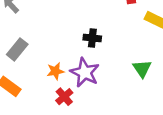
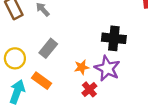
black cross: (92, 38) -> (114, 38), size x1.5

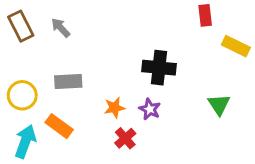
gray rectangle: (48, 48) -> (68, 81), turned 48
purple star: (107, 68) -> (150, 109), size x0.6

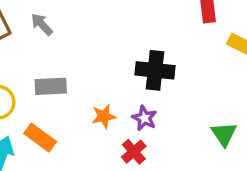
green triangle: (219, 105) -> (224, 134), moved
red cross: (125, 138) -> (134, 152), moved

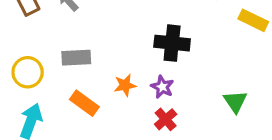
orange rectangle: (40, 138) -> (84, 103), moved
red cross: (134, 152) -> (166, 119), moved

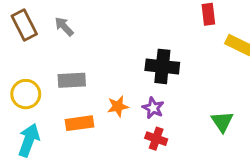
orange rectangle: (84, 103) -> (79, 123), turned -44
red cross: (166, 119) -> (156, 139), turned -30

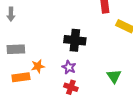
gray arrow: (64, 27) -> (11, 14), turned -136
orange star: (118, 106) -> (38, 66), moved

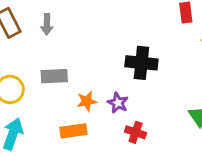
purple star: (69, 67) -> (118, 103), moved
orange rectangle: (21, 77) -> (73, 131), moved

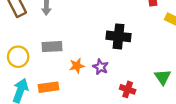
orange rectangle: (73, 131) -> (49, 87), moved
red cross: (136, 132) -> (128, 89), moved

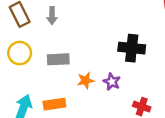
yellow circle: (18, 57) -> (20, 53), moved

